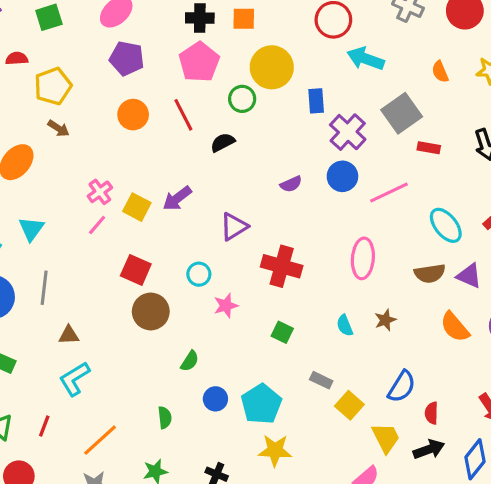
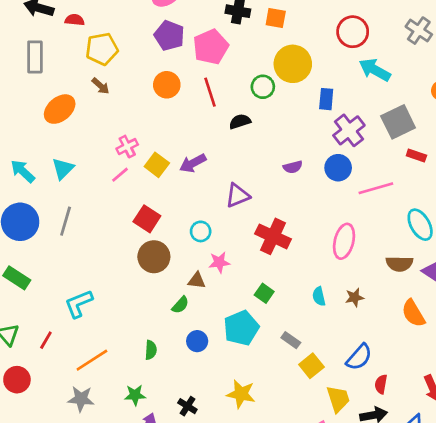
pink pentagon: (199, 62) -> (211, 47), moved
brown triangle: (69, 335) -> (197, 281), moved
cyan pentagon: (261, 404) -> (241, 328), moved

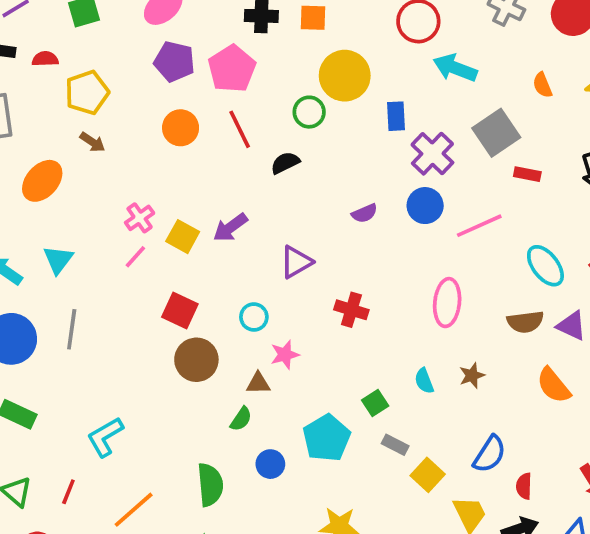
red cross: (273, 236) -> (351, 310), size x0.7
green square: (264, 293) -> (375, 403), moved, turned 30
green semicircle: (151, 350) -> (210, 485), size x1.6

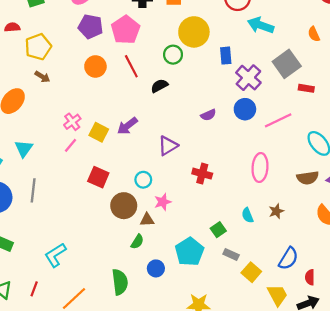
brown circle: (196, 360) -> (124, 206), moved

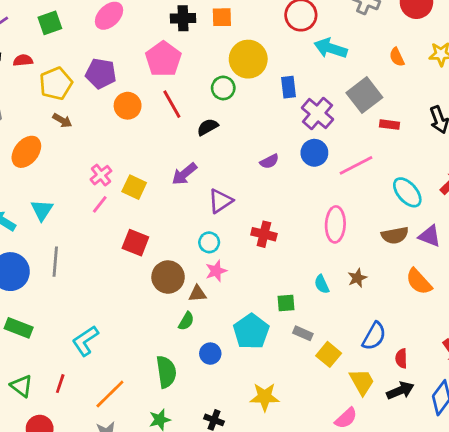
purple pentagon: (91, 27) -> (101, 74), moved
purple arrow: (127, 126) -> (184, 174), moved
cyan circle: (143, 180) -> (209, 242), moved
green square: (218, 230) -> (286, 303), turned 32

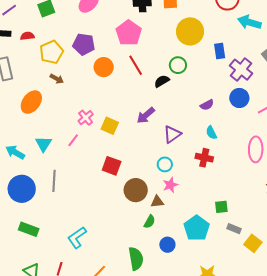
green circle: (223, 88) -> (178, 65), moved
pink line: (100, 204) -> (73, 140), moved
cyan semicircle: (322, 284) -> (211, 133), moved

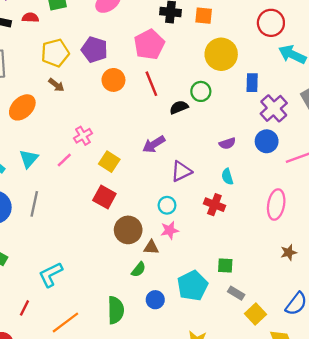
red semicircle: (27, 36) -> (30, 18), moved
yellow square: (110, 126) -> (109, 162), moved

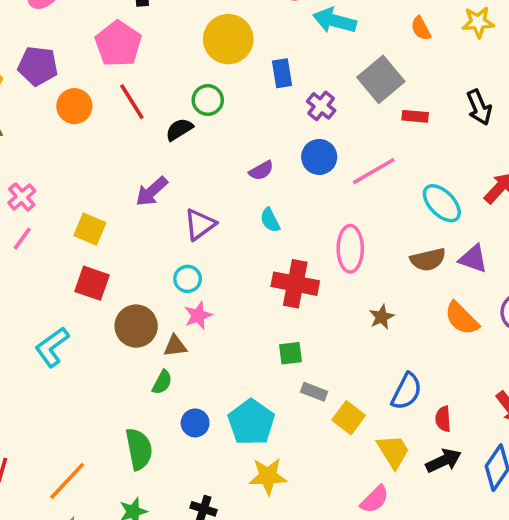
purple cross: (274, 108) -> (321, 106), size x0.7
pink cross: (83, 136) -> (22, 197), moved
red cross: (214, 205) -> (295, 284), moved, size x1.4
cyan L-shape: (51, 275) -> (52, 347), moved
cyan pentagon: (193, 286) -> (251, 422), moved

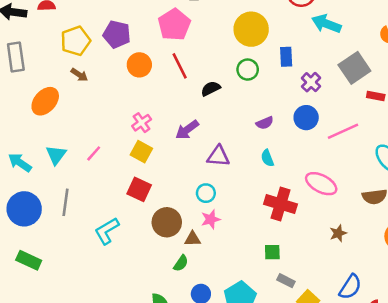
green circle: (208, 100) -> (248, 70), moved
pink cross: (22, 197) -> (142, 123), moved
purple triangle: (200, 225) -> (218, 156), turned 35
pink ellipse: (350, 249) -> (321, 184), turned -68

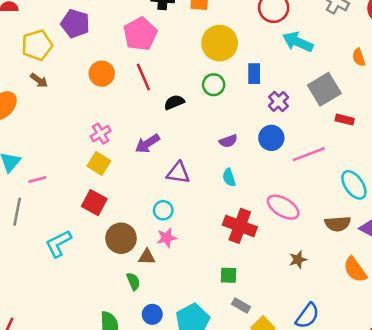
purple pentagon: (117, 34) -> (75, 24), moved
pink line: (94, 153) -> (37, 179), moved, turned 30
green semicircle: (181, 263) -> (133, 281), turned -60

